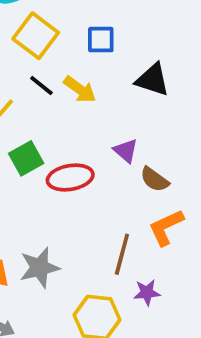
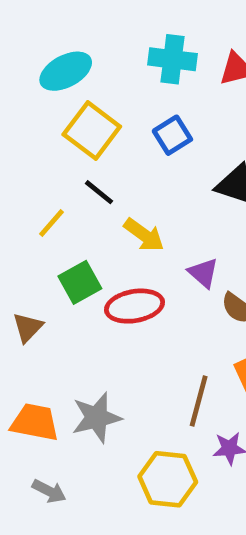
blue square: (101, 40) -> (172, 135), turned -32
yellow arrow: (80, 89) -> (144, 235), moved

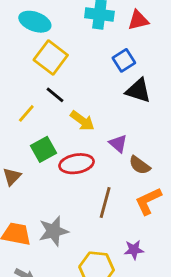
cyan ellipse: (66, 71) -> (35, 22), turned 48
blue square: (172, 135) -> (124, 60), moved
brown line: (199, 401) -> (105, 202), moved

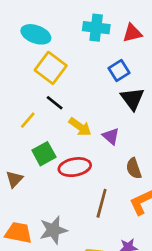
black triangle: (138, 91) -> (132, 99), turned 35
purple triangle: (118, 144) -> (111, 136), moved
brown semicircle: (140, 165) -> (134, 168), turned 35

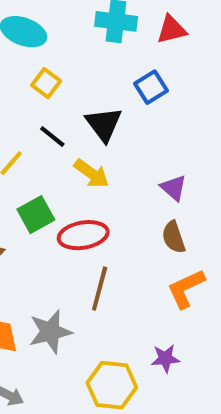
yellow square: (51, 68) -> (46, 83), size x0.6
black triangle: (132, 99) -> (104, 124), moved
purple triangle: (111, 136) -> (174, 188), moved
brown line: (102, 203) -> (100, 289), moved

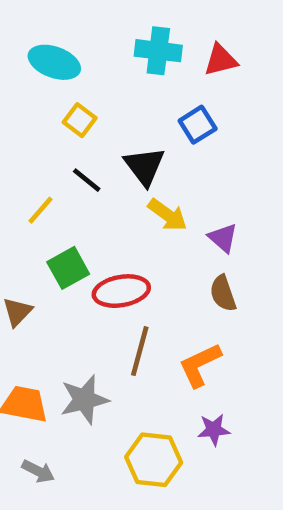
yellow arrow: (91, 173) -> (168, 215), moved
orange L-shape: (186, 289) -> (200, 365), moved

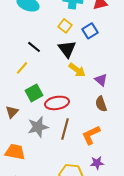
yellow square: (80, 120) -> (65, 26), moved
black line: (87, 180) -> (34, 47), moved
gray star: (84, 400) -> (38, 127), moved

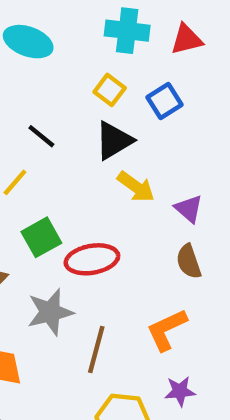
black triangle: (67, 49) -> (114, 141), turned 36
brown line: (65, 129) -> (96, 349), moved

